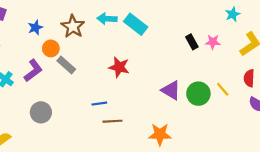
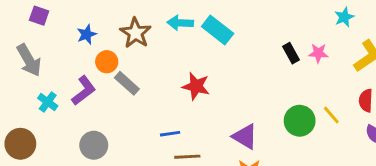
purple triangle: (171, 90) -> (245, 137), moved

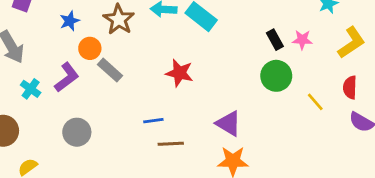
green circle: (300, 121) -> (276, 76), moved

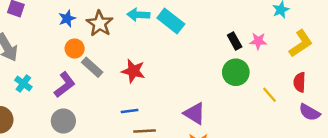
blue star: (70, 21) -> (67, 19), moved
red star: (179, 73) -> (133, 71), moved
purple L-shape: (67, 77) -> (65, 85), moved

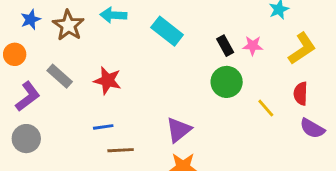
cyan rectangle: (171, 21) -> (167, 31), moved
orange circle: (75, 49) -> (15, 54), moved
purple triangle: (195, 113) -> (179, 130), turned 50

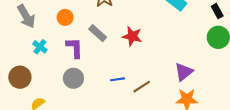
purple L-shape: (28, 96) -> (75, 48), turned -55
blue line: (103, 127) -> (118, 79), moved
brown line: (121, 150) -> (142, 87), turned -30

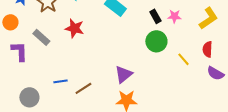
red star: (132, 36) -> (74, 28), moved
gray circle: (73, 78) -> (29, 97), moved

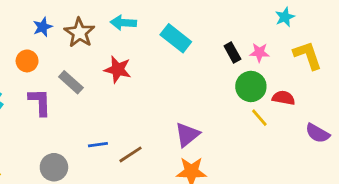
yellow L-shape: (208, 18) -> (308, 55), turned -75
green circle: (156, 41) -> (251, 86), moved
red semicircle: (207, 49) -> (283, 98), moved, turned 98
yellow line: (183, 59) -> (259, 118), moved

